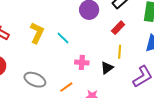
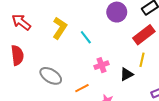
red rectangle: (118, 28) -> (144, 35), size x1.5
pink cross: (82, 62) -> (102, 65), turned -32

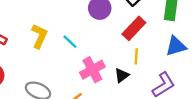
pink cross: (102, 65) -> (92, 70), size x1.5

